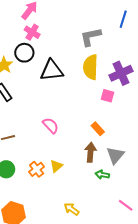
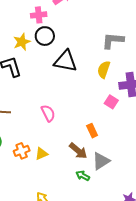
pink cross: (32, 32) -> (39, 15), moved, turned 35
yellow semicircle: (91, 67) -> (104, 70), size x0.7
brown arrow: (90, 152) -> (78, 151), turned 108

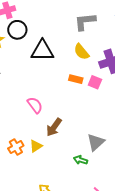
yellow semicircle: (104, 70) -> (81, 52), turned -48
orange rectangle: (92, 131) -> (76, 79), moved, turned -40
brown arrow: (78, 151) -> (54, 127), moved, turned 96

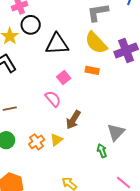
yellow semicircle: (81, 52) -> (96, 43), size x1.4
pink square: (95, 82) -> (64, 78), moved, turned 32
green arrow: (81, 160) -> (102, 151), turned 56

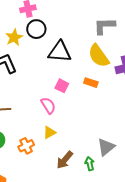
pink square: (64, 78) -> (62, 86), turned -32
brown arrow: (73, 120) -> (65, 160), moved
yellow triangle: (56, 140) -> (49, 132), moved

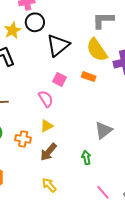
black triangle: (60, 52) -> (58, 45), turned -45
orange cross: (26, 146) -> (23, 139), turned 35
gray triangle: (106, 147) -> (103, 130), moved
brown arrow: (65, 160) -> (49, 152), moved

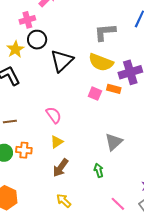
yellow semicircle: (97, 50) -> (101, 62), turned -30
orange rectangle: (89, 77) -> (114, 89), moved
pink square: (60, 79) -> (95, 94), moved
orange cross: (23, 139) -> (24, 150), moved

